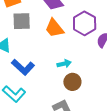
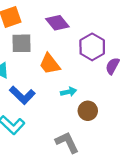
orange trapezoid: (54, 28) -> (50, 64), moved
brown circle: (72, 82) -> (88, 111), moved

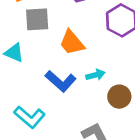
blue L-shape: (22, 95) -> (61, 81), moved

